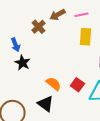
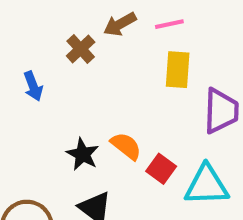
black star: (22, 63) -> (83, 154), moved
orange semicircle: (53, 84) -> (126, 146), moved

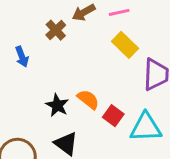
yellow rectangle: (178, 70) -> (125, 45), turned -50

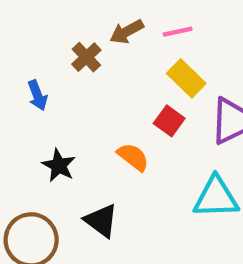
black star: (57, 105) -> (59, 165), moved
red square: (113, 116) -> (169, 121), moved

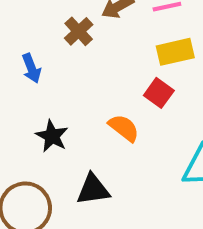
yellow rectangle: (186, 78) -> (175, 52), turned -57
black triangle: (101, 221) -> (93, 189), turned -45

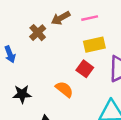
black star: (52, 136) -> (22, 94), turned -30

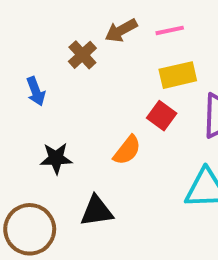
orange semicircle: (64, 89) -> (127, 150), turned 90

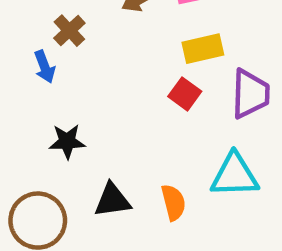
brown cross: (82, 55) -> (69, 31), moved
orange semicircle: (127, 150) -> (173, 202), moved, turned -52

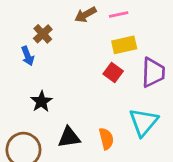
black star: (67, 141) -> (41, 101), turned -30
cyan triangle: (235, 175) -> (143, 122), turned -48

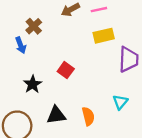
red square: (113, 72) -> (66, 70), moved
cyan triangle: (143, 122) -> (120, 102), size x0.6

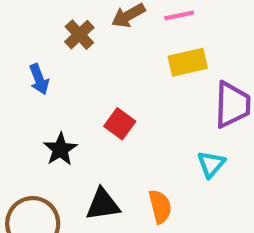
brown cross: (34, 26) -> (79, 35), moved
cyan triangle: (120, 102) -> (211, 164), moved

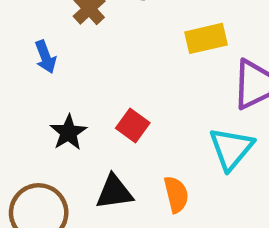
red square: (120, 124) -> (133, 126), moved
cyan triangle: (211, 164) -> (231, 149), size x1.5

